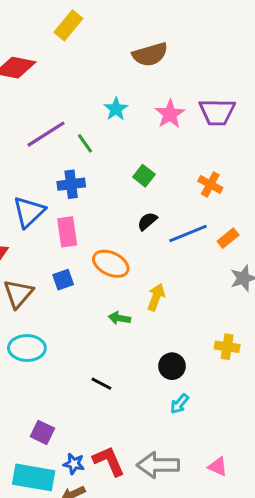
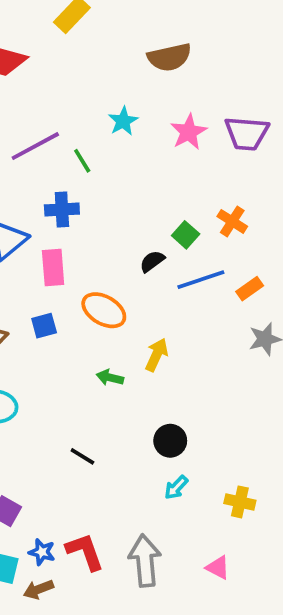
green square: (144, 176) -> (186, 235), moved
yellow cross: (227, 347) -> (240, 502), moved
gray arrow: (158, 465) -> (145, 561), turned 81

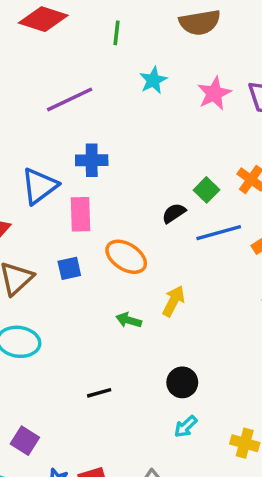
green line: (82, 161) -> (117, 33), moved, turned 35
black line: (82, 456) -> (99, 393), turned -50

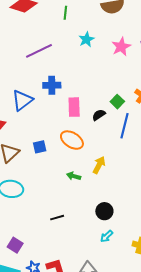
pink rectangle: (81, 214) -> (74, 107), moved
blue line: (219, 233) -> (124, 126), turned -60

